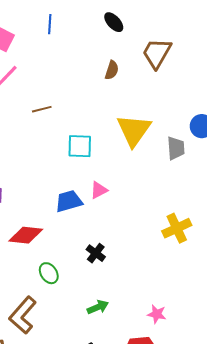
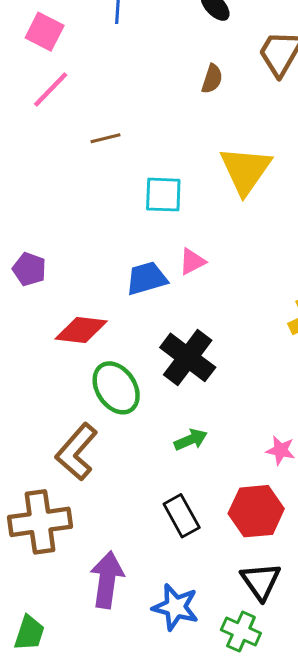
black cross: (96, 253) -> (188, 357), size x1.8
green ellipse: (49, 273) -> (116, 388), size x1.6

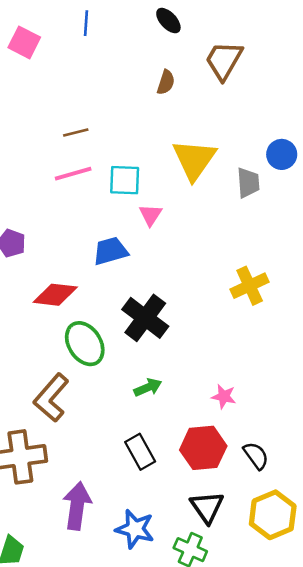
pink line: (51, 90) -> (73, 174), moved, turned 30
pink triangle: (192, 262) -> (150, 215), moved, turned -30

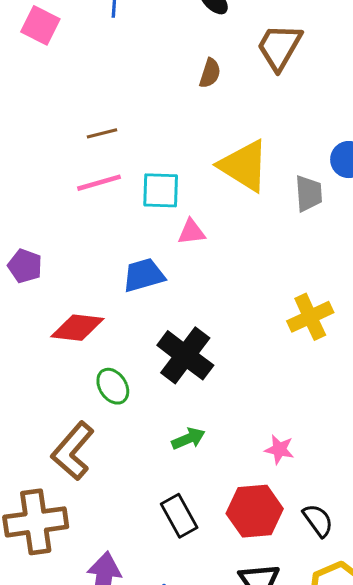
yellow triangle: (194, 160) -> (244, 166), turned -33
pink triangle: (150, 215) -> (191, 232), turned 50
green ellipse: (85, 344) -> (113, 386), size x0.7

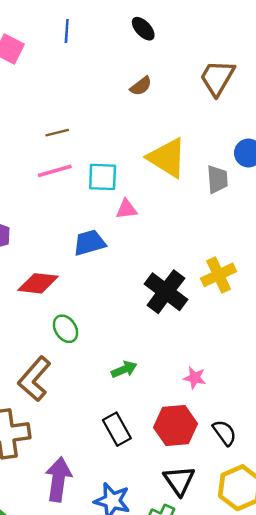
brown trapezoid: (279, 47) -> (217, 78), moved
brown semicircle: (210, 73) -> (141, 86), turned 35
black cross: (185, 355) -> (166, 292), moved

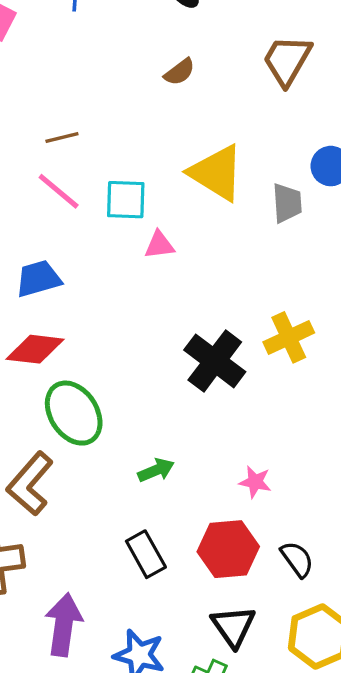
pink line: (55, 171) -> (59, 191), turned 56
blue trapezoid: (89, 243) -> (38, 279), moved
green ellipse: (66, 329) -> (74, 413), size x1.6

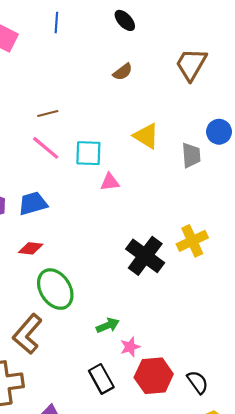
yellow triangle: (216, 173) -> (146, 136), size x0.7
red diamond: (35, 349) -> (31, 248), size x0.7
pink star: (255, 482) -> (130, 347), moved, turned -30

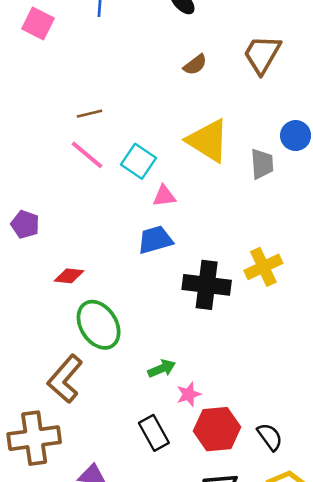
brown semicircle: (123, 72) -> (195, 65), moved
yellow triangle: (146, 136) -> (208, 141), size x1.4
cyan square: (88, 153) -> (138, 161), turned 32
blue trapezoid: (33, 203) -> (155, 240), moved
black cross: (145, 256) -> (207, 285), turned -30

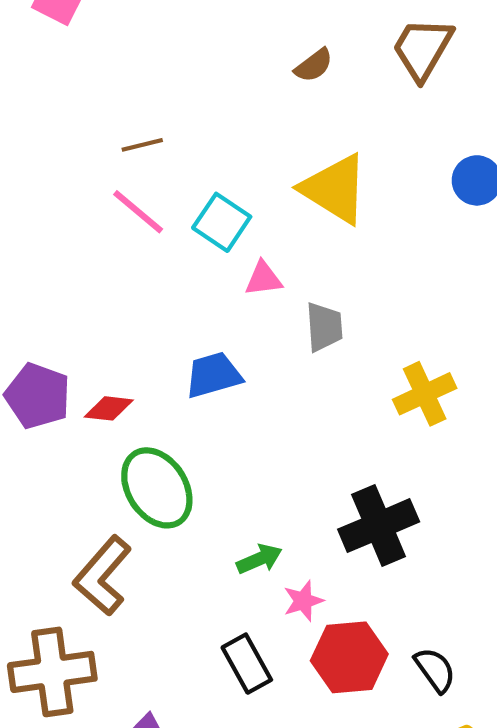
gray trapezoid: (262, 164) -> (324, 327), moved
purple pentagon: (25, 224) -> (38, 396), moved, size x1.4
blue trapezoid: (155, 240) -> (213, 375), moved
black cross: (207, 285) -> (379, 526), moved, turned -30

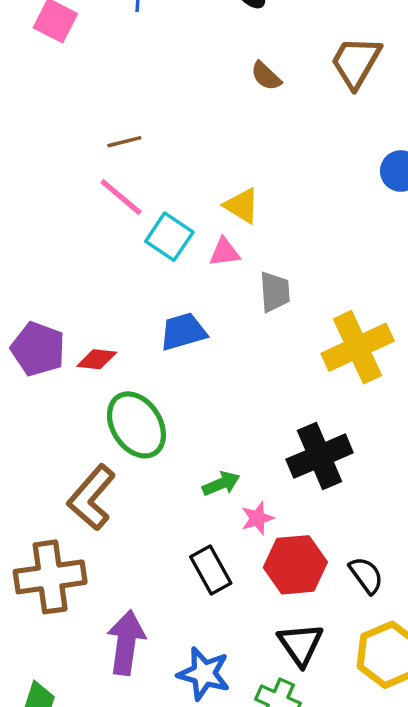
brown semicircle: (314, 65) -> (266, 76), turned 80
yellow triangle: (335, 189) -> (242, 206), moved, size x0.6
cyan square: (222, 222) -> (169, 237), moved
yellow cross: (425, 394) -> (358, 347), size x1.4

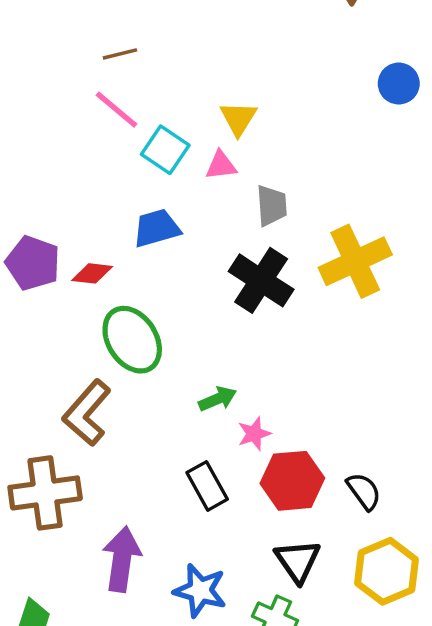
yellow triangle: (242, 206) -> (238, 118), turned 30
blue trapezoid: (183, 332) -> (157, 228), moved
black cross: (320, 456) -> (261, 280), moved, turned -34

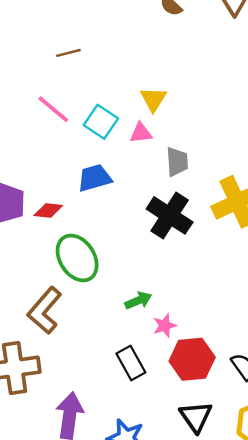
pink line: (116, 110) -> (53, 109), moved

